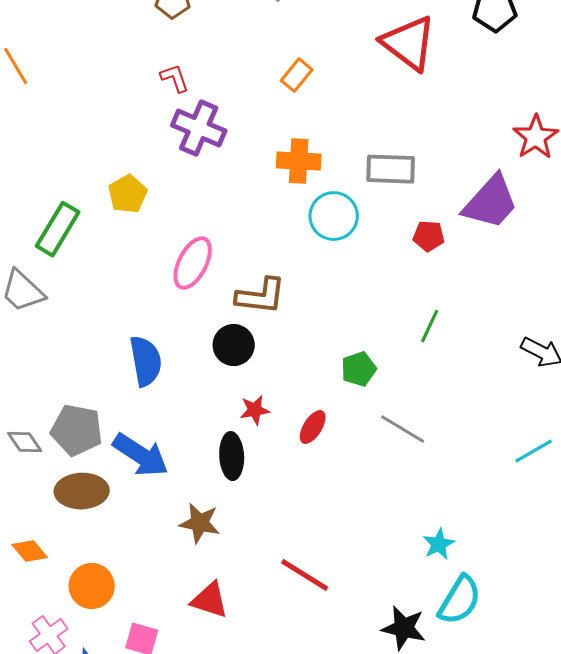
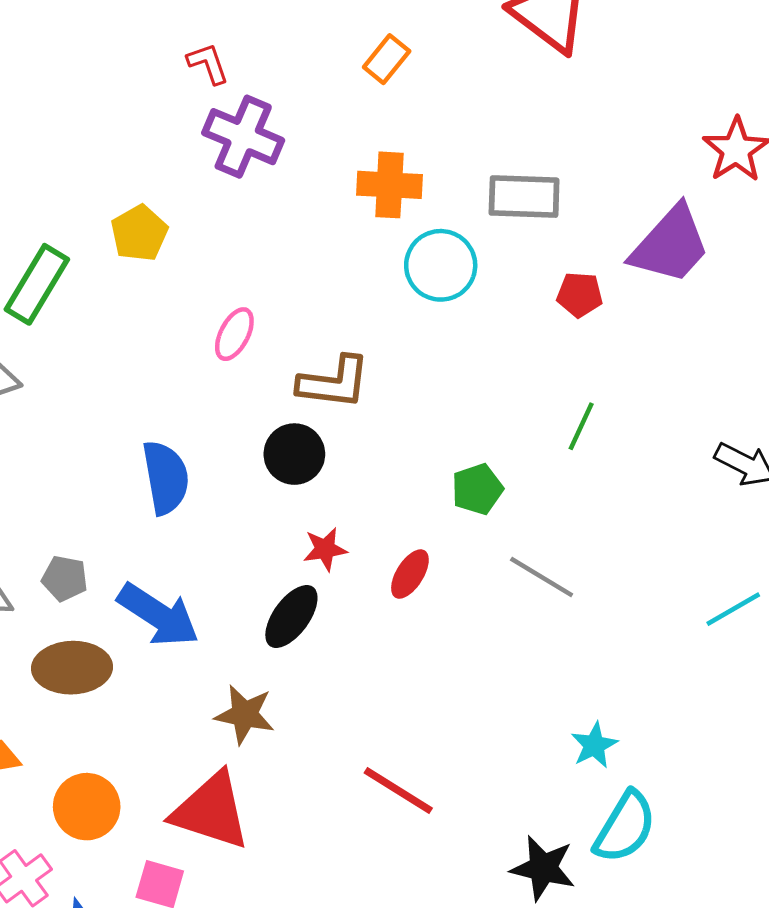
pink ellipse: (193, 263) -> (234, 334), size x0.7
gray pentagon: (77, 430) -> (65, 578), size x0.6
black ellipse: (232, 456) -> (291, 616), turned 39
red triangle: (210, 600) -> (211, 811), moved, size x1.5

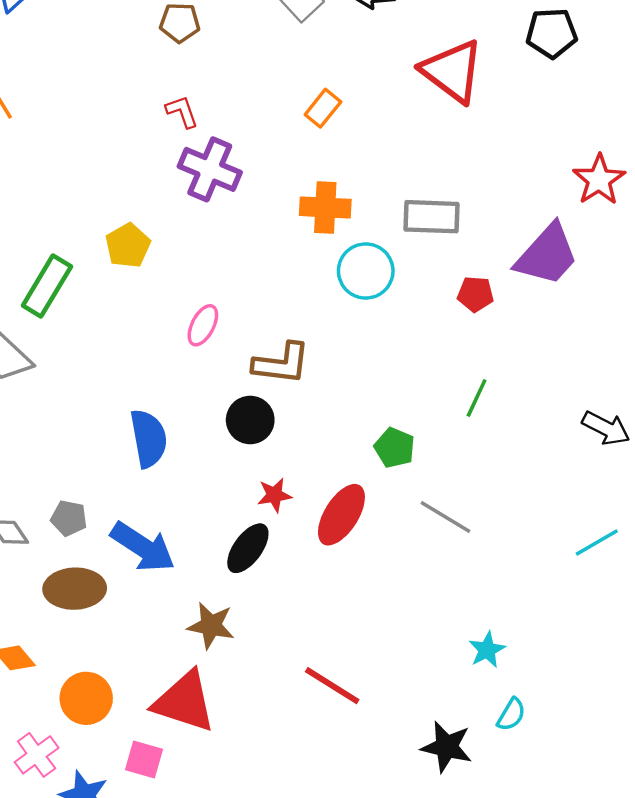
green pentagon: (477, 489) -> (395, 448), turned -30
red ellipse: (410, 574) -> (341, 515), size x1.6
cyan semicircle: (625, 827) -> (511, 715), size x0.6

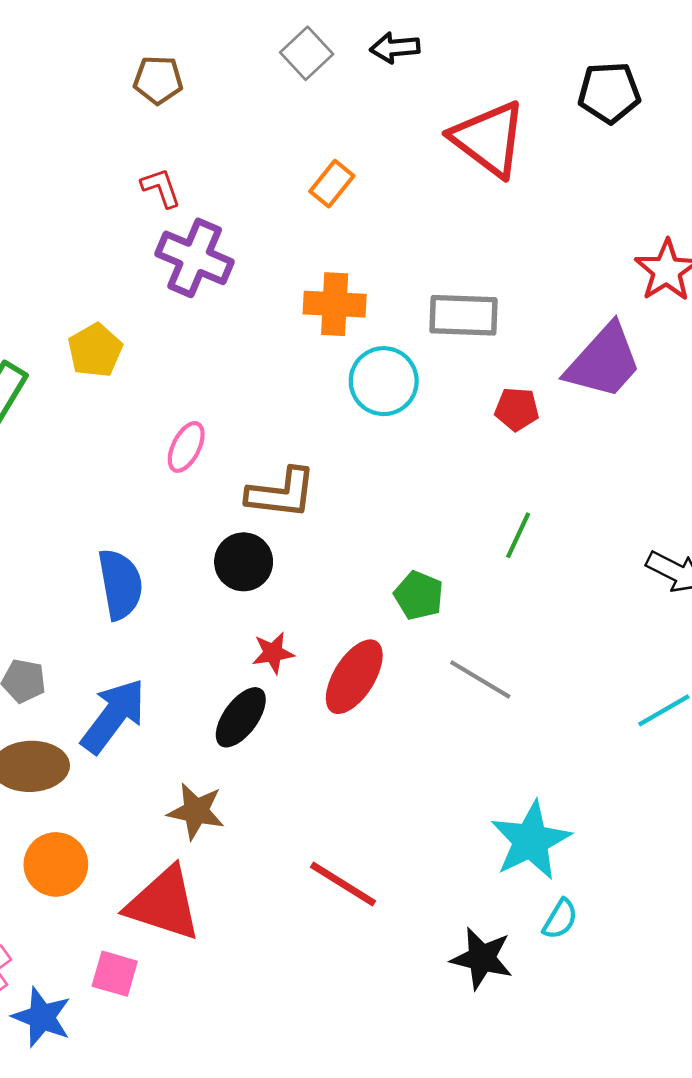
blue arrow: (143, 547) -> (113, 716), turned -86
cyan star: (487, 650) -> (531, 841), size x1.8
orange circle: (86, 698) -> (56, 864), moved

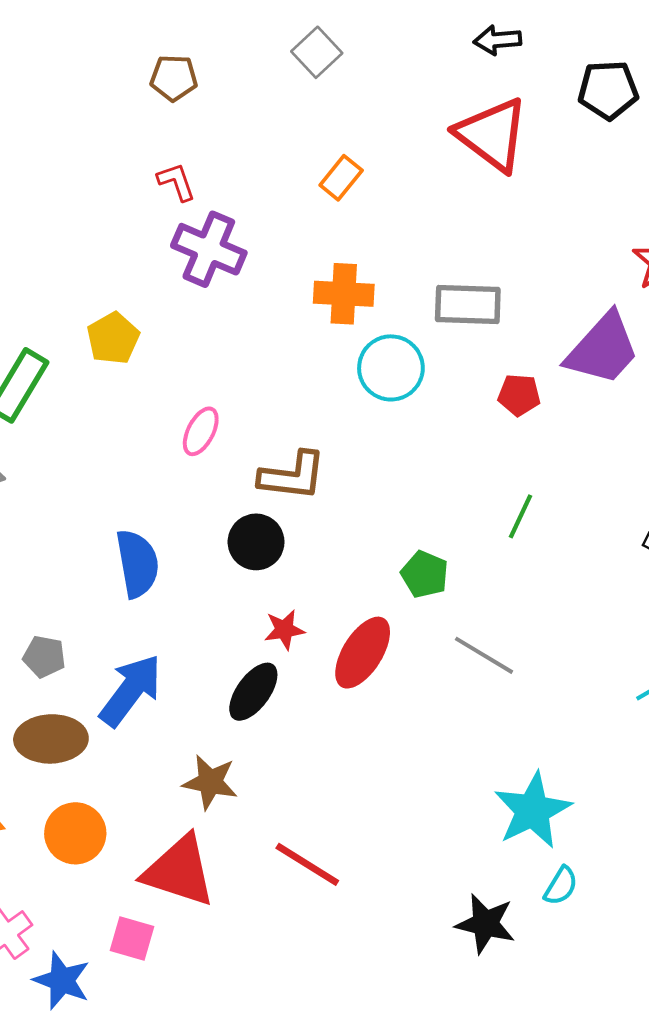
black arrow: (395, 48) -> (498, 40), moved
red line: (343, 884) -> (307, 864), moved

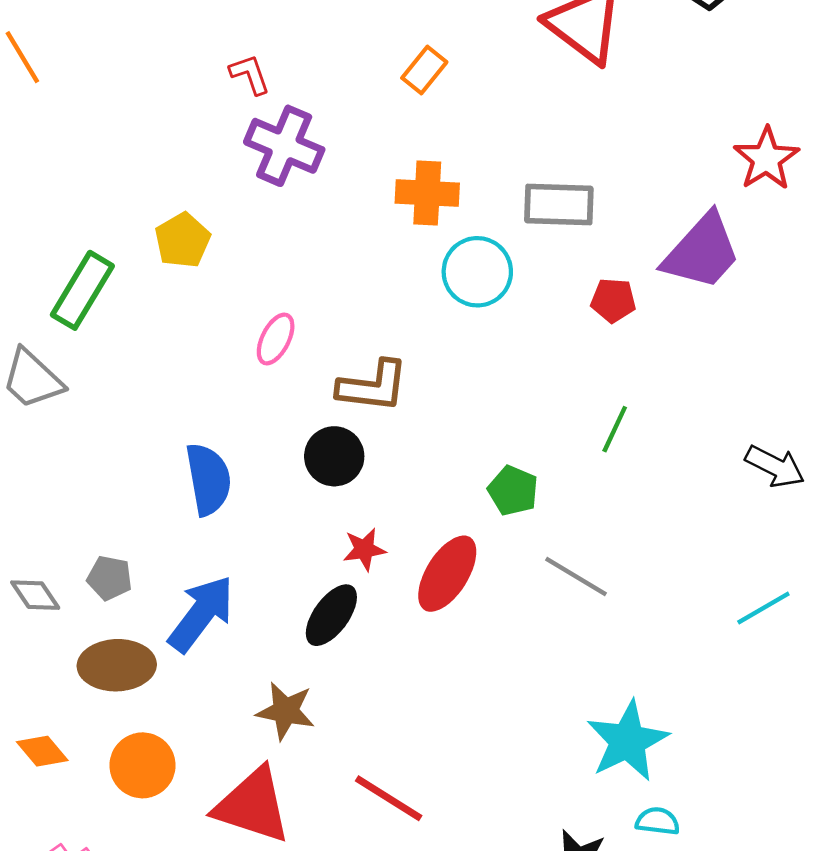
cyan semicircle: (561, 886) -> (658, 821), turned -114

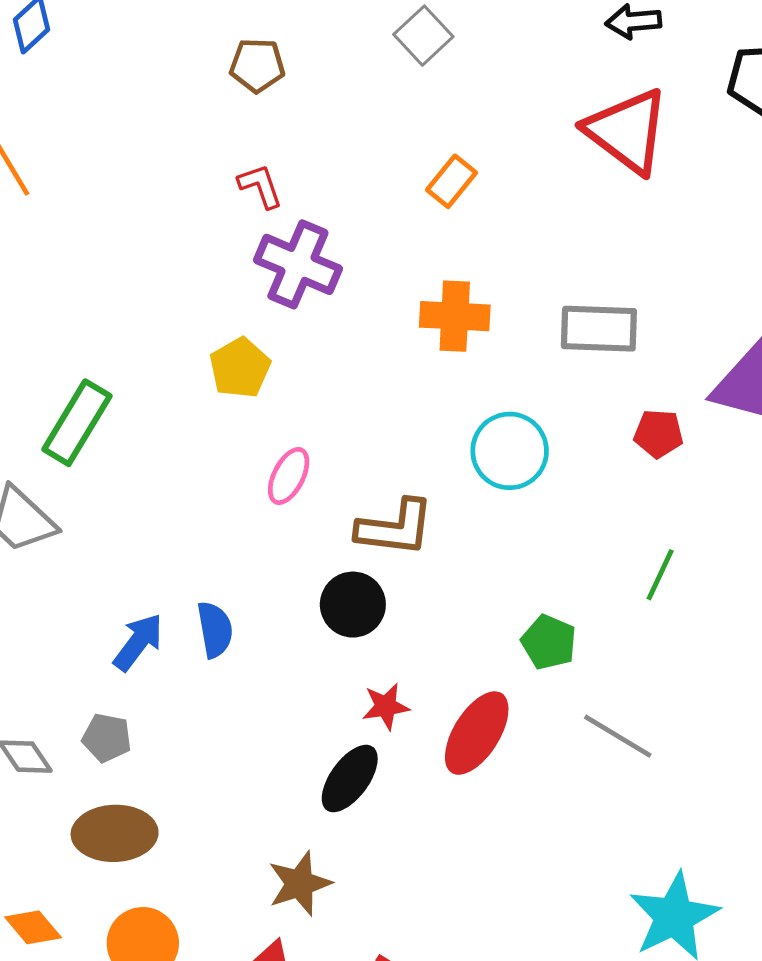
yellow pentagon: (183, 240) -> (240, 368), moved
cyan circle: (477, 272) -> (510, 451), moved
blue semicircle: (208, 479) -> (215, 630), size x0.7
blue arrow: (201, 614) -> (138, 642), moved, size x0.7
brown star: (286, 711) -> (300, 884), turned -30

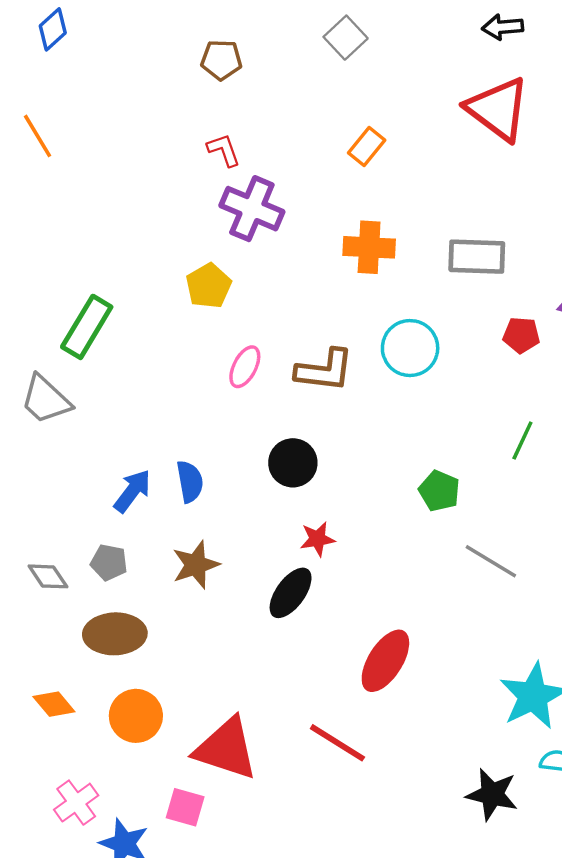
brown L-shape: (395, 528) -> (325, 370), moved
red ellipse: (477, 733) -> (385, 661), moved
brown star: (300, 884) -> (196, 565), moved

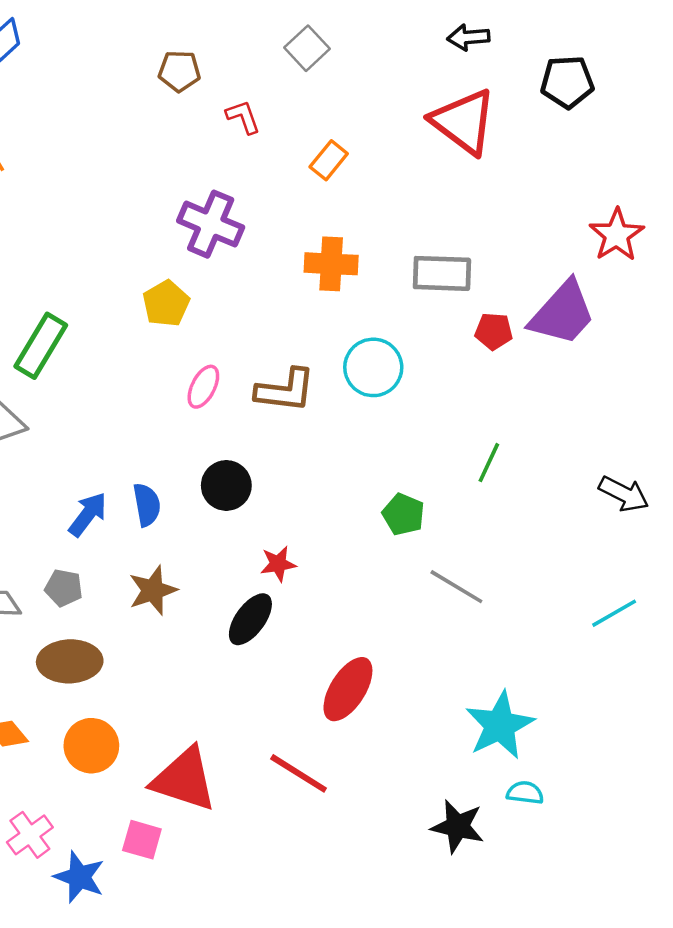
red L-shape: (224, 150) -> (243, 117), moved
red pentagon: (521, 335) -> (494, 331), moved
black circle: (293, 463) -> (226, 485), moved

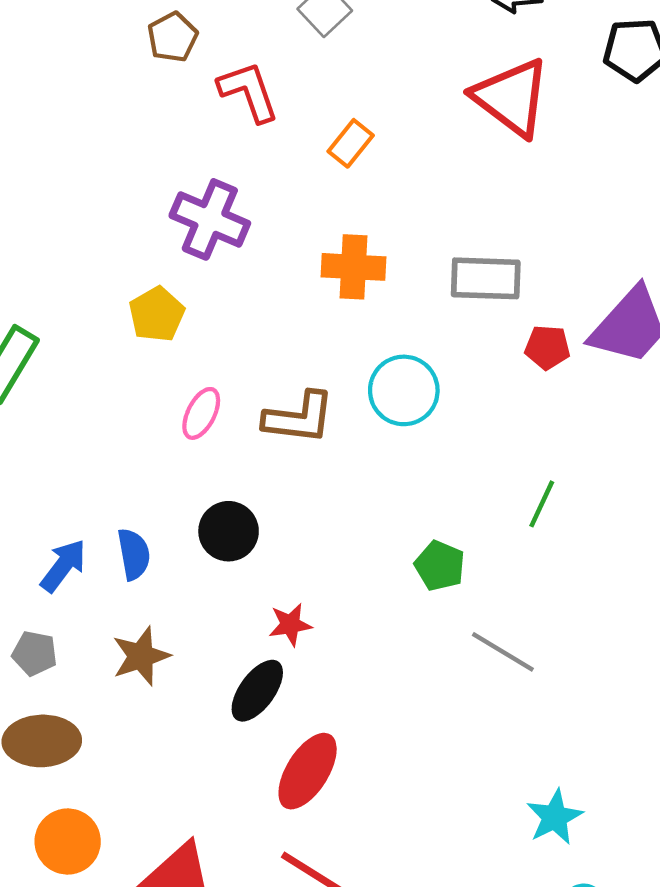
brown pentagon: (179, 71) -> (173, 37), turned -30
red L-shape: (243, 117) -> (249, 92), size x1.5
red ellipse: (348, 689) -> (308, 771), moved
cyan star: (500, 725) -> (555, 817), size x0.7

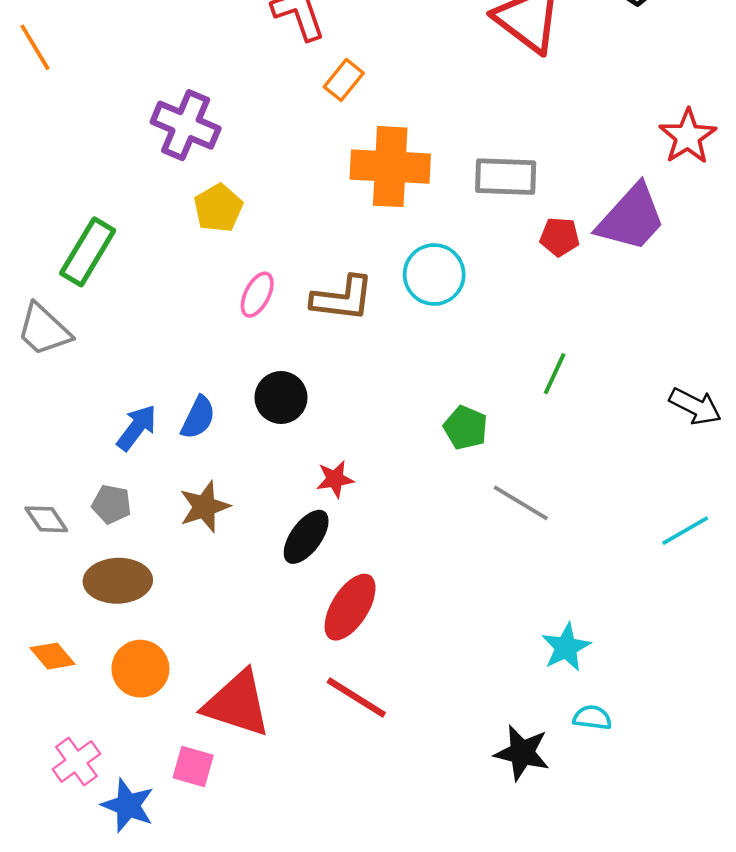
orange rectangle: (351, 143) -> (344, 80), moved
purple cross: (210, 219) -> (186, 125), moved
orange cross: (354, 267) -> (390, 167), size x1.4
blue semicircle: (134, 554) -> (198, 418), turned 36

